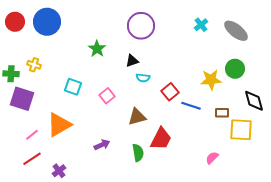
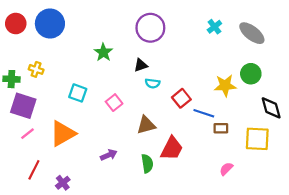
brown rectangle: (222, 113) -> (221, 128), moved
pink line: (32, 135) -> (27, 134), moved
red line: (32, 159) -> (34, 170), turned -30

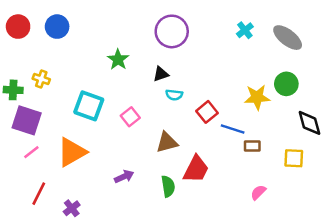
blue circle: (50, 24) -> (57, 27), size x0.7
cyan square: (78, 93) -> (89, 106), size x1.4
yellow square: (257, 139) -> (294, 158), size x0.7

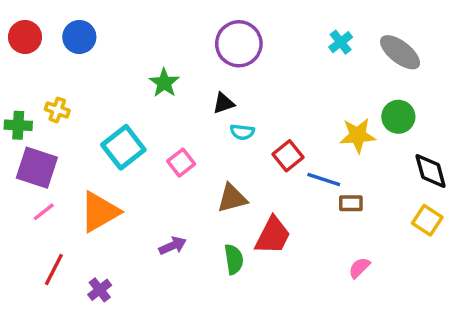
cyan square: (89, 106) -> (123, 147), turned 32
yellow square: (294, 158) -> (427, 220), moved, turned 30

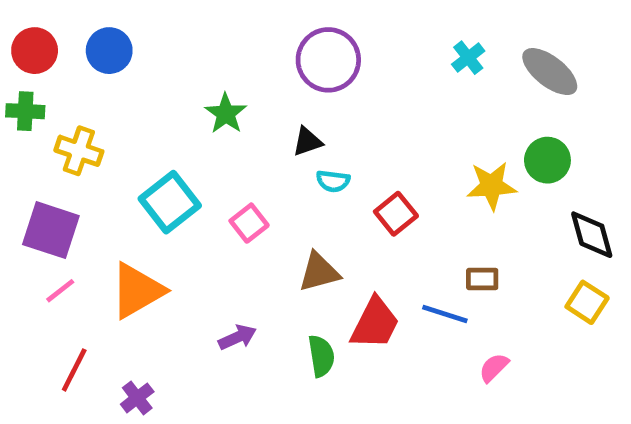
yellow cross: (57, 110) -> (79, 151), size x1.4
green cross: (18, 125) -> (25, 111), moved
blue line: (324, 180) -> (445, 314), moved

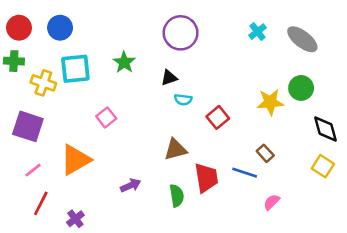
cyan square: (170, 202) -> (75, 69), moved, turned 32
pink square: (249, 223) -> (106, 117), moved
brown rectangle: (482, 279) -> (265, 153), turned 48
pink line: (60, 291) -> (33, 170), moved
red trapezoid: (375, 323) -> (206, 178), turned -36

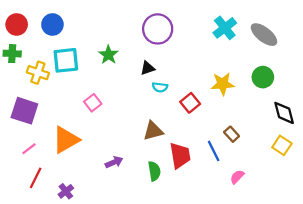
cyan cross: (257, 32) -> (225, 28), size x1.5
yellow star: (270, 102) -> (223, 84), moved
blue line: (245, 173) -> (214, 151), turned 45

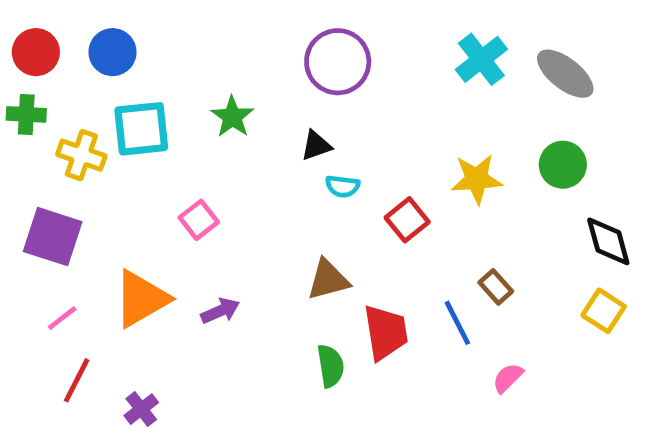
purple arrow: (114, 162) -> (220, 311), moved

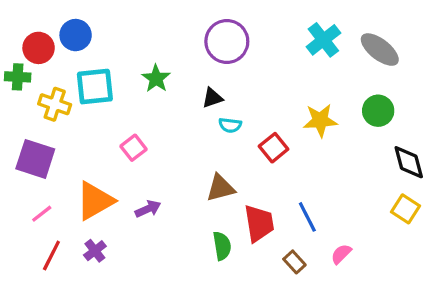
red circle: (36, 52) -> (39, 48), moved
brown rectangle: (496, 287) -> (294, 262), moved
purple cross: (141, 409) -> (95, 251), moved

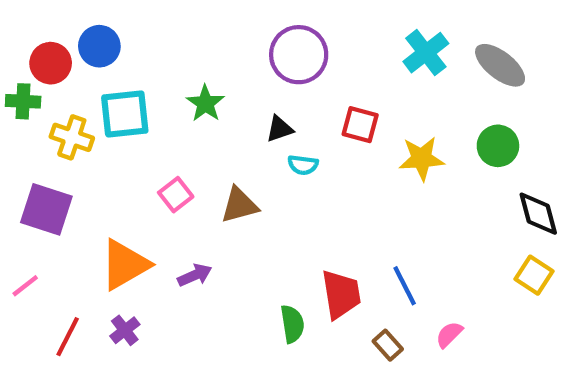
red square: (274, 148) -> (360, 125), moved, turned -36
brown triangle: (220, 188) -> (239, 205), moved
pink line: (42, 214) -> (25, 286), moved

